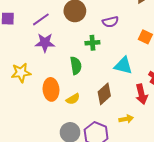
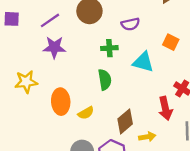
green semicircle: (76, 66) -> (105, 80), moved
cyan triangle: (123, 66) -> (143, 62), moved
brown diamond: (104, 94) -> (125, 121), moved

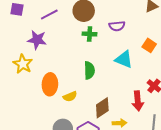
purple star: (54, 47) -> (37, 40), moved
green cross: (109, 48) -> (90, 34), moved
yellow star: (26, 82) -> (23, 64), turned 30

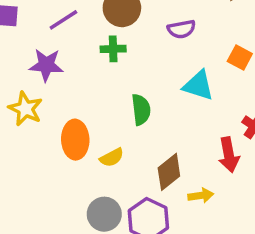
green cross: (90, 34) -> (113, 49), moved

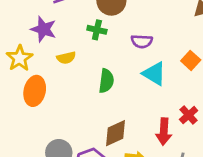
purple semicircle: (181, 29) -> (142, 41), moved
orange ellipse: (75, 140) -> (35, 91), moved
yellow semicircle: (112, 158) -> (66, 58), moved

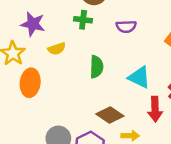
cyan triangle: (154, 74) -> (139, 77), moved
brown diamond: (116, 133) -> (110, 115), turned 64

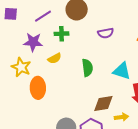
green cross: (83, 20) -> (62, 34), moved
brown diamond: (110, 115) -> (103, 104), turned -35

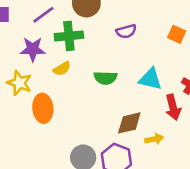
green cross: (62, 34) -> (69, 36), size x1.5
green semicircle: (87, 68) -> (105, 78), turned 102

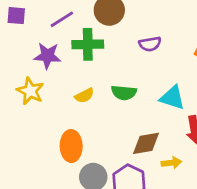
yellow semicircle: (62, 69) -> (84, 96), moved
orange ellipse: (43, 108) -> (71, 146), moved

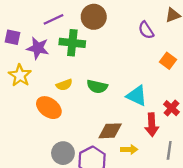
purple square: (16, 16) -> (12, 37), moved
purple semicircle: (150, 44) -> (146, 30), moved, turned 60
orange ellipse: (71, 146) -> (49, 108), moved, turned -60

